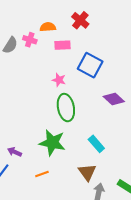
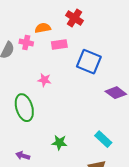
pink star: (59, 80) -> (44, 80), moved
green ellipse: (66, 108) -> (24, 108), moved
green star: (52, 143) -> (59, 143), size x0.6

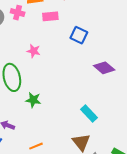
blue square: (89, 62) -> (79, 35), size x0.7
green star: (59, 143) -> (33, 100), moved

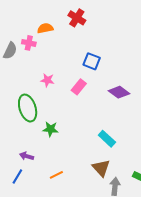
pink rectangle: (50, 16) -> (79, 87), moved, turned -42

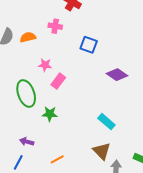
orange semicircle: (45, 28) -> (28, 37), moved
pink cross: (29, 43) -> (55, 26), moved
pink rectangle: (79, 87) -> (58, 81), moved

